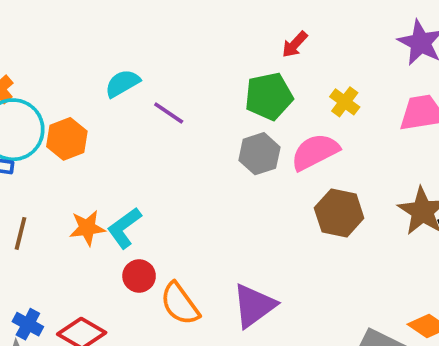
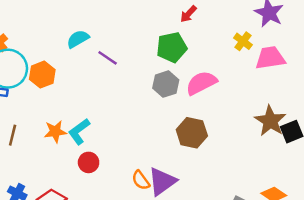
yellow cross: (345, 102) -> (243, 41), moved
brown hexagon: (339, 213) -> (192, 133), moved
orange semicircle: (180, 304) -> (141, 180), moved, size x0.7

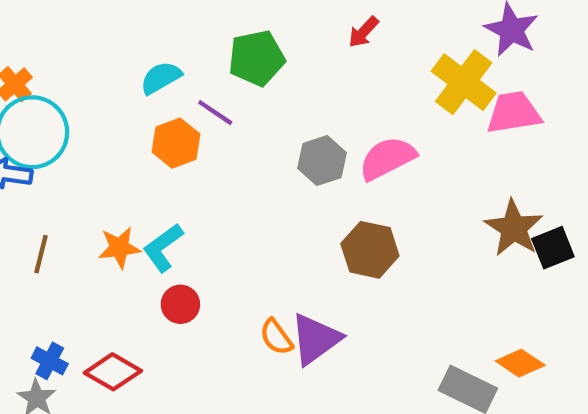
yellow cross: (243, 41) -> (464, 82), size x1.8
green pentagon: (172, 47) -> (257, 58), moved
orange hexagon: (42, 75) -> (176, 143), moved

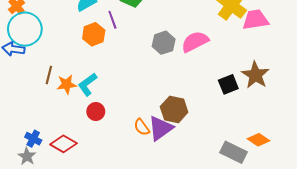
purple line: (215, 113) -> (112, 20), turned 36
black square: (553, 248) -> (228, 84), moved
brown hexagon: (370, 250) -> (174, 109), moved
brown line: (41, 254) -> (49, 75), moved

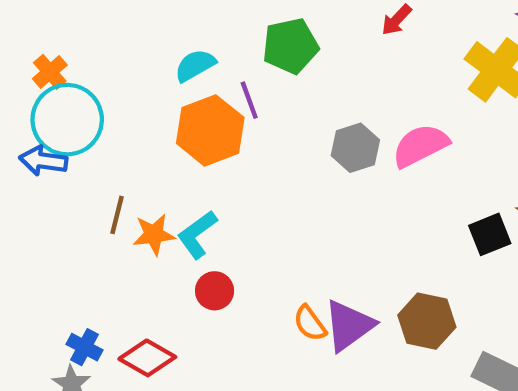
orange hexagon: (94, 34) -> (210, 130), size x1.4
brown hexagon: (174, 109) -> (427, 321), moved

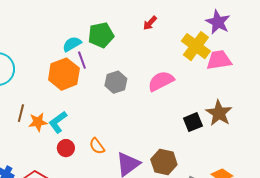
cyan semicircle: (195, 65) -> (72, 44), moved
gray hexagon: (355, 148) -> (116, 82), moved
orange semicircle: (310, 323) -> (97, 146), moved

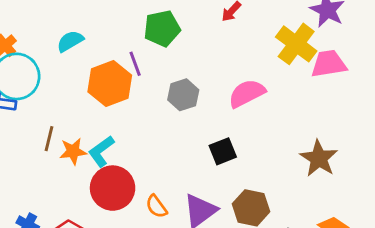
cyan semicircle: (72, 44) -> (70, 41), moved
brown star: (219, 113) -> (319, 158), moved
black square: (193, 122) -> (223, 151), moved
orange semicircle: (97, 146) -> (156, 206), moved
red circle: (66, 148) -> (113, 188), size x1.8

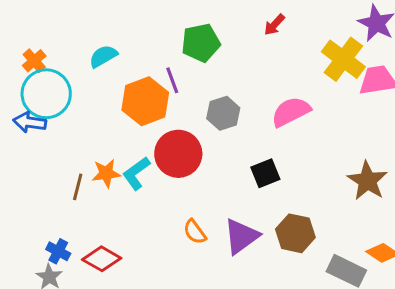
brown line: (49, 139) -> (78, 187), moved
red circle: (113, 188) -> (178, 154), moved

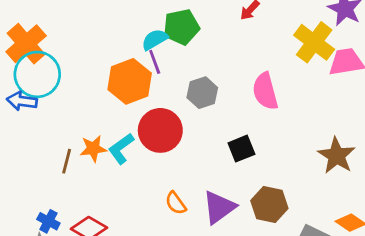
cyan semicircle: (103, 56) -> (155, 39), moved
orange cross: (34, 61) -> (26, 44), size x1.8
pink semicircle: (291, 112) -> (265, 91), turned -78

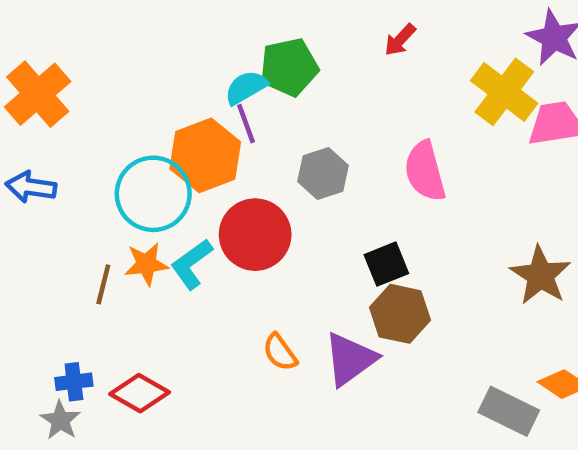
cyan circle: (37, 74) -> (153, 194), moved
brown hexagon: (269, 205) -> (400, 314), moved
blue cross: (48, 221) -> (74, 382), turned -35

